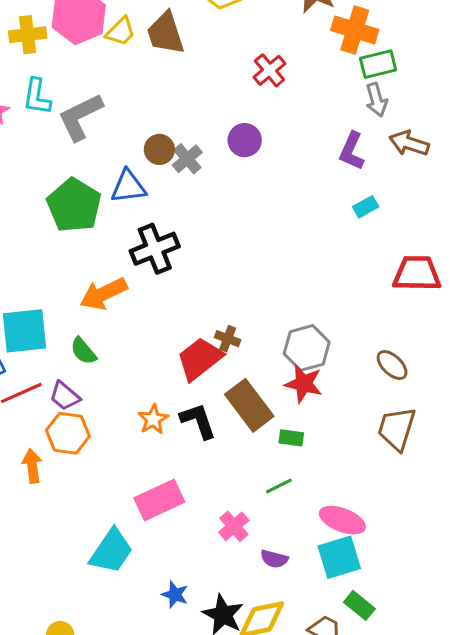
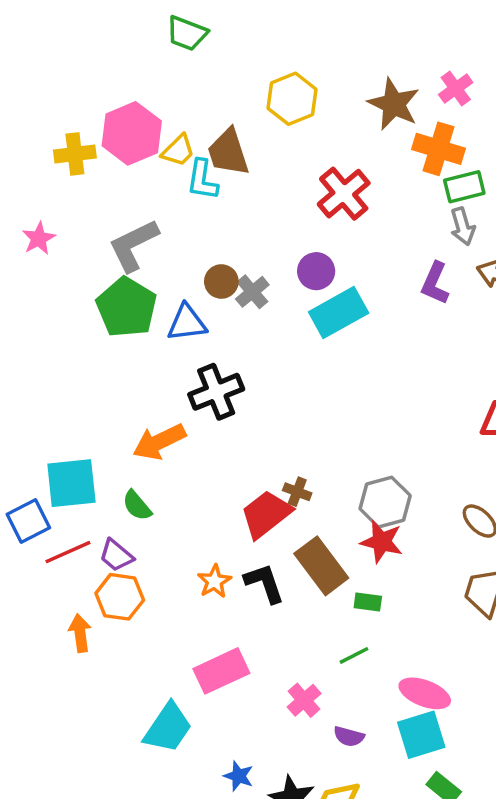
red cross: (269, 70) -> (344, 194), size x1.4
cyan L-shape: (37, 97) -> (202, 180), moved
green pentagon: (74, 205) -> (127, 307), moved
cyan rectangle: (366, 207) -> (339, 313), moved, size x2.0

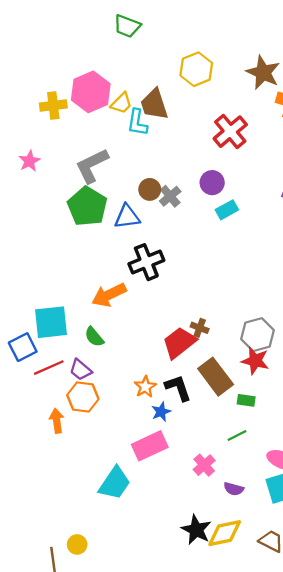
cyan rectangle: (339, 313) -> (227, 210), size x0.6
blue star: (239, 776) -> (161, 412), moved, turned 30

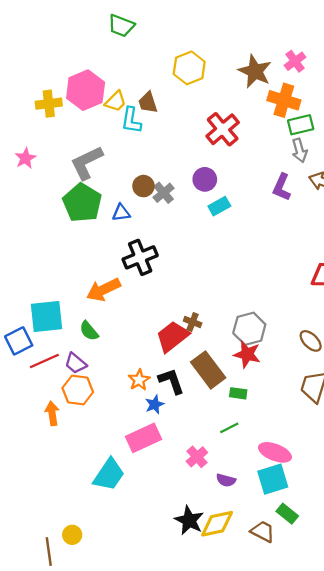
brown trapezoid: (154, 104) -> (148, 102), size x0.7
blue triangle: (127, 217) -> (121, 213), size x0.7

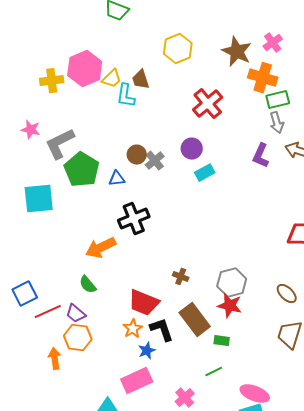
pink star: (25, 158) -> (31, 130), turned -30
gray L-shape: (87, 163) -> (60, 144), moved
cyan square: (47, 316) -> (39, 199), moved
red trapezoid: (172, 336) -> (144, 303), moved, turned -120

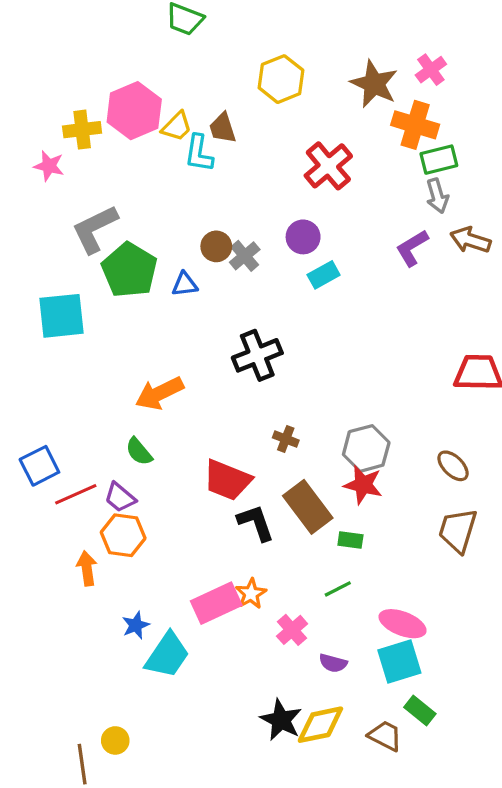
pink star: (31, 130) -> (49, 166), moved
purple L-shape: (261, 156) -> (412, 248), turned 35
black cross: (134, 219) -> (257, 355), moved
orange star: (133, 329) -> (251, 594), moved
blue star: (147, 351) -> (136, 625), moved

